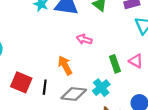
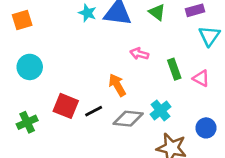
green rectangle: (115, 64) -> (174, 69), moved
black line: (45, 87) -> (94, 111), turned 56

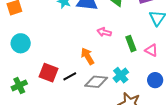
blue circle: (206, 128) -> (155, 80), moved

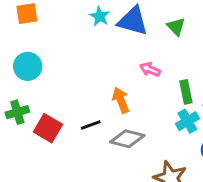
red square: (48, 73) -> (48, 128), moved
cyan cross: (121, 75) -> (187, 121), moved
green cross: (19, 85) -> (17, 112), moved

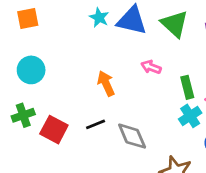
green triangle: (176, 27) -> (174, 24), size x1.5
orange arrow: (121, 100) -> (106, 83), moved
gray diamond: (127, 139) -> (132, 136), turned 56

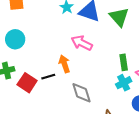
pink arrow: (151, 67) -> (82, 43), moved, size x1.5
orange arrow: (106, 83) -> (64, 64), moved
black line: (96, 124) -> (48, 77), moved

